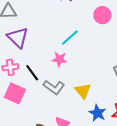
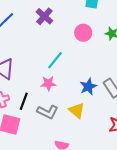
black line: (32, 73) -> (24, 101), turned 66
blue star: (97, 113) -> (88, 87), moved, turned 30

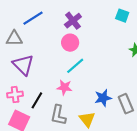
pink circle: (83, 33) -> (70, 43), moved
gray L-shape: (48, 112) -> (58, 115), turned 65

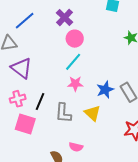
pink circle: (70, 43) -> (75, 39), moved
pink star: (64, 87) -> (75, 84), moved

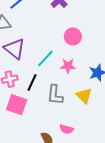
pink circle: (75, 39) -> (73, 36), moved
cyan line: (73, 62) -> (45, 58), moved

